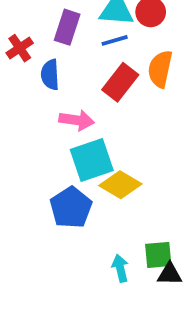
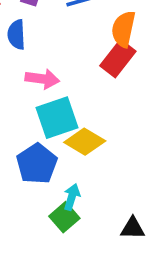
red rectangle: (120, 82) -> (118, 59), moved
green square: (158, 255) -> (64, 217), moved, turned -36
cyan arrow: (120, 268) -> (72, 197), moved, turned 30

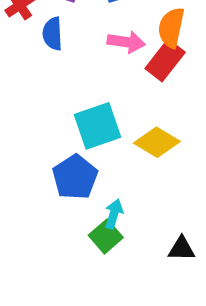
pink arrow: (42, 79) -> (126, 42), moved
yellow diamond: (85, 142) -> (157, 142), moved

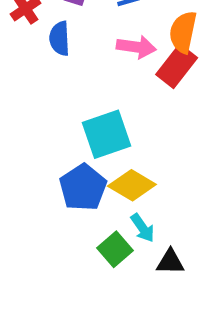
yellow diamond: (157, 142) -> (132, 185), moved
cyan arrow: (114, 214) -> (143, 228), moved, turned 128
black triangle: (181, 249) -> (170, 262), moved

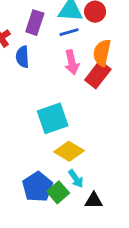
pink arrow: (136, 47) -> (72, 62), turned 70
blue pentagon: (83, 187) -> (38, 187), moved

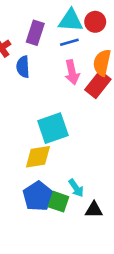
yellow diamond: (69, 151) -> (38, 157), moved, turned -40
green square: (58, 192) -> (58, 202), turned -30

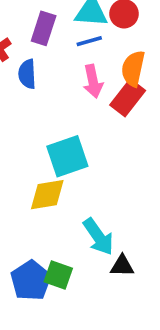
cyan arrow: (76, 188) -> (98, 237), size x1.5
blue pentagon: (38, 196) -> (31, 280), moved
green square: (58, 202) -> (58, 275), moved

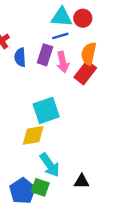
purple rectangle: (44, 28) -> (45, 55), moved
cyan arrow: (98, 237) -> (50, 165), moved

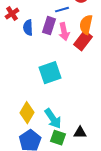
yellow diamond: (33, 135) -> (27, 113), moved, turned -50
green square: (40, 187) -> (58, 138), moved

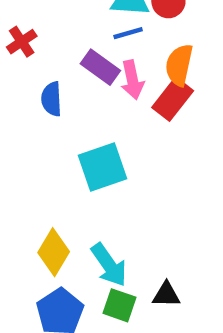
purple rectangle: (49, 26) -> (100, 67), turned -72
blue semicircle: (28, 28) -> (51, 99), moved

